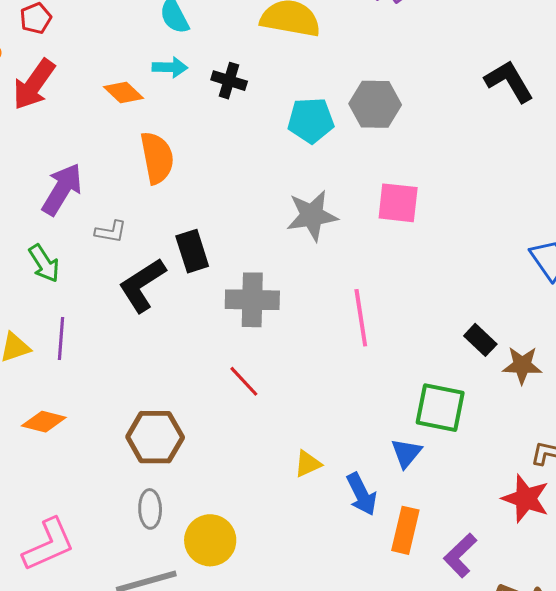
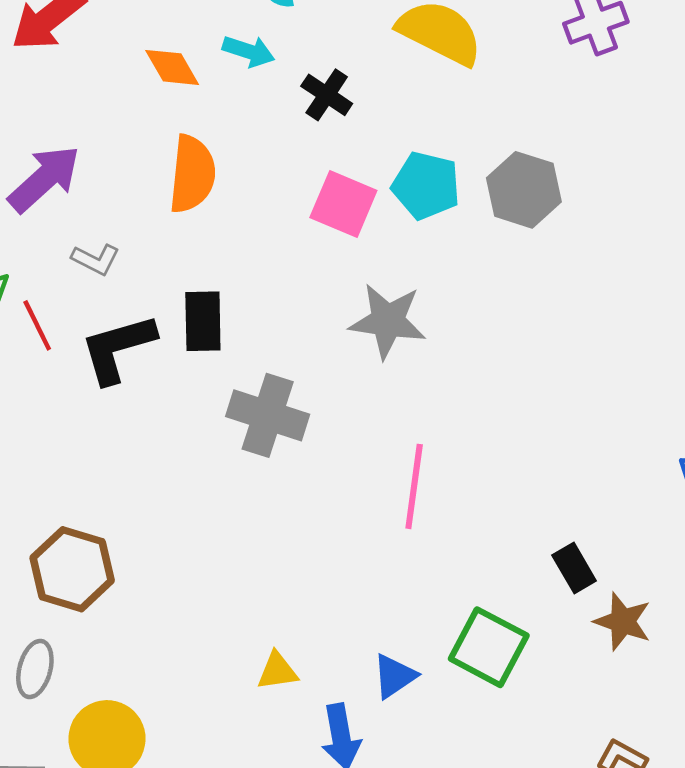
pink square: (398, 203) -> (343, 204), moved
red line: (244, 381) -> (37, 325), moved
blue triangle: (406, 453) -> (394, 676), moved

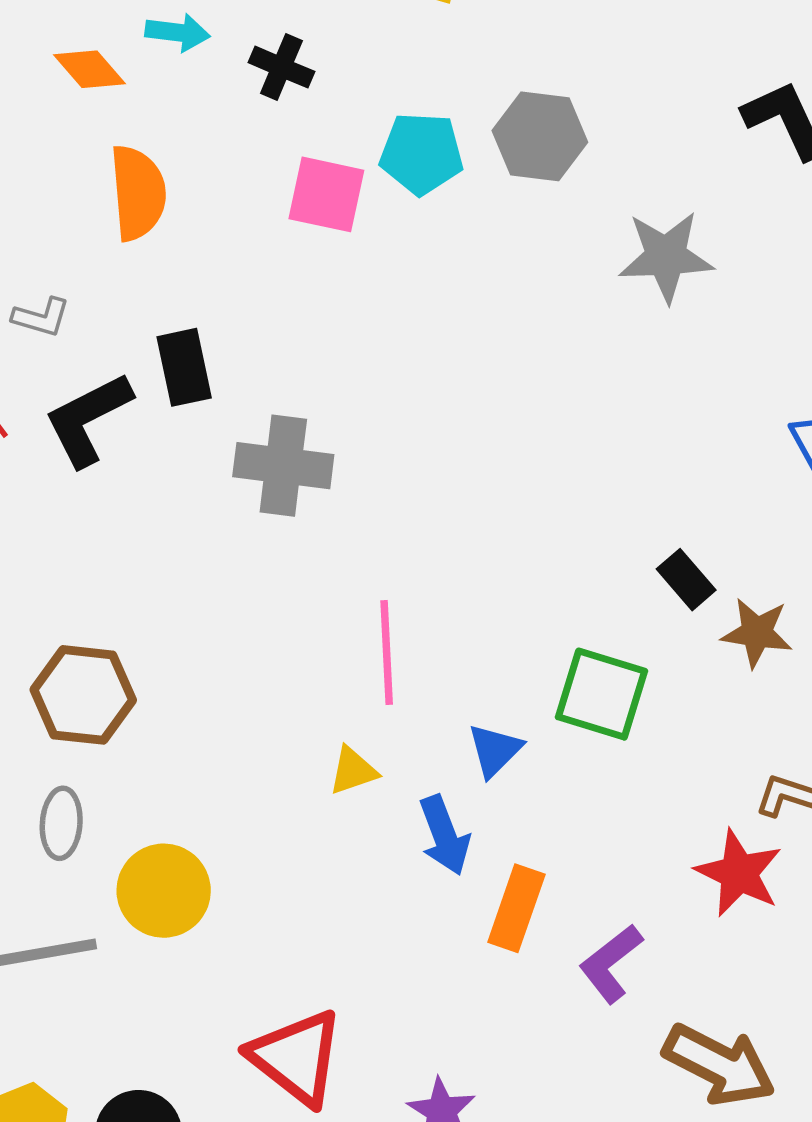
gray star: (388, 321) -> (666, 256), moved
pink line: (414, 486) -> (387, 653), moved

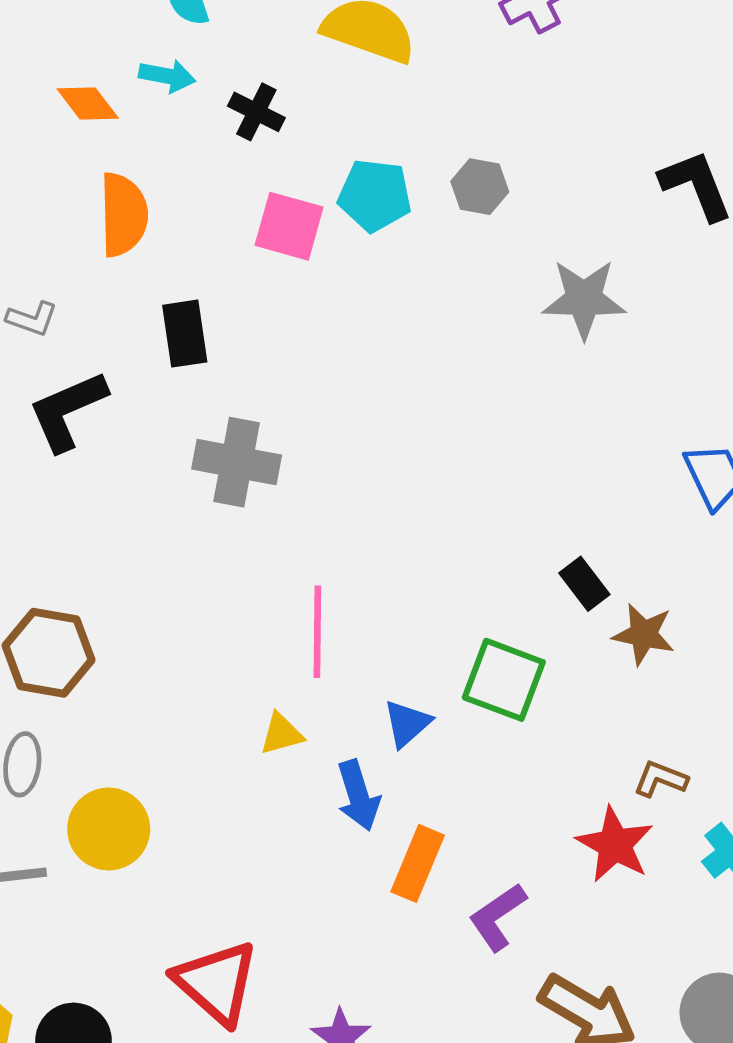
gray hexagon: (540, 136) -> (480, 187), size x0.7
black rectangle: (184, 367) -> (185, 334), moved

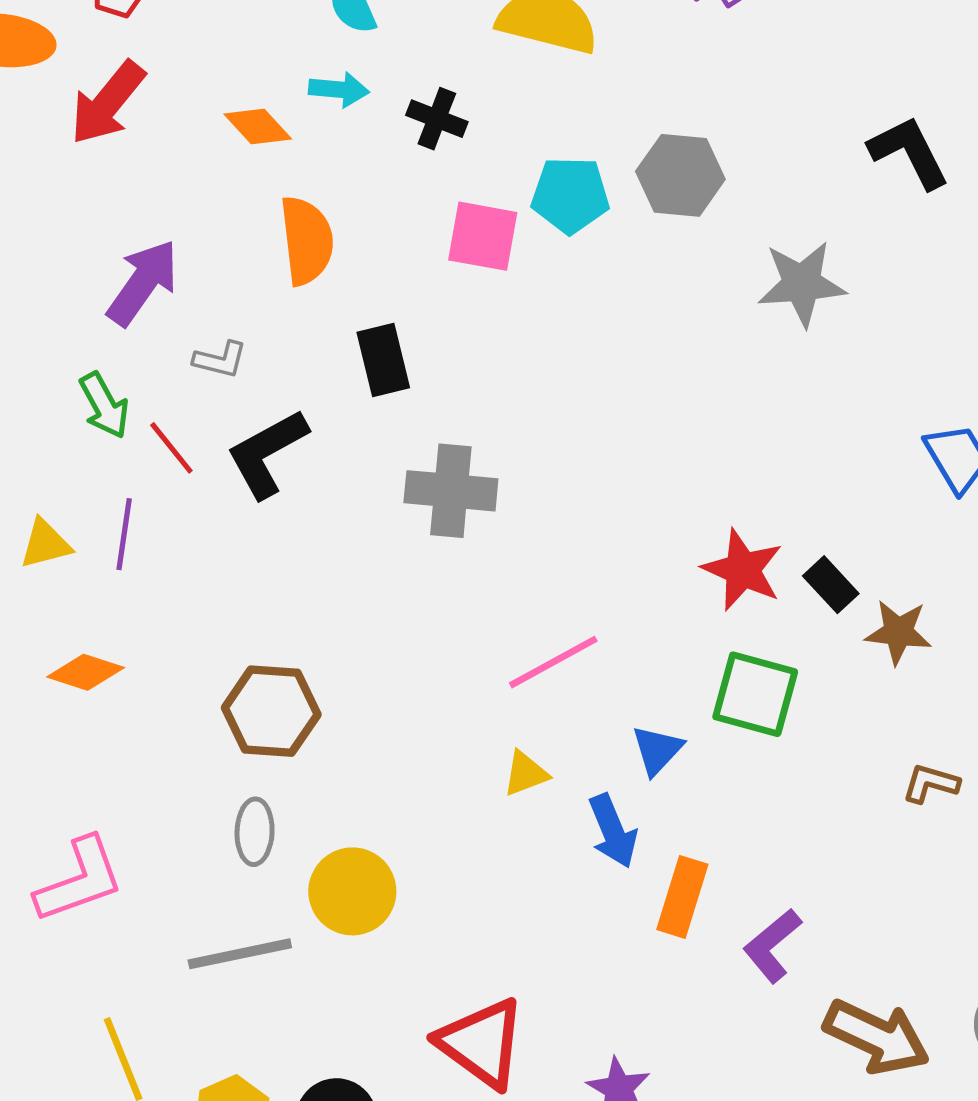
gray hexagon: (480, 187) -> (680, 175), size x1.4
pink line: (317, 632) -> (553, 662), turned 66
red star: (615, 845) -> (743, 570), moved

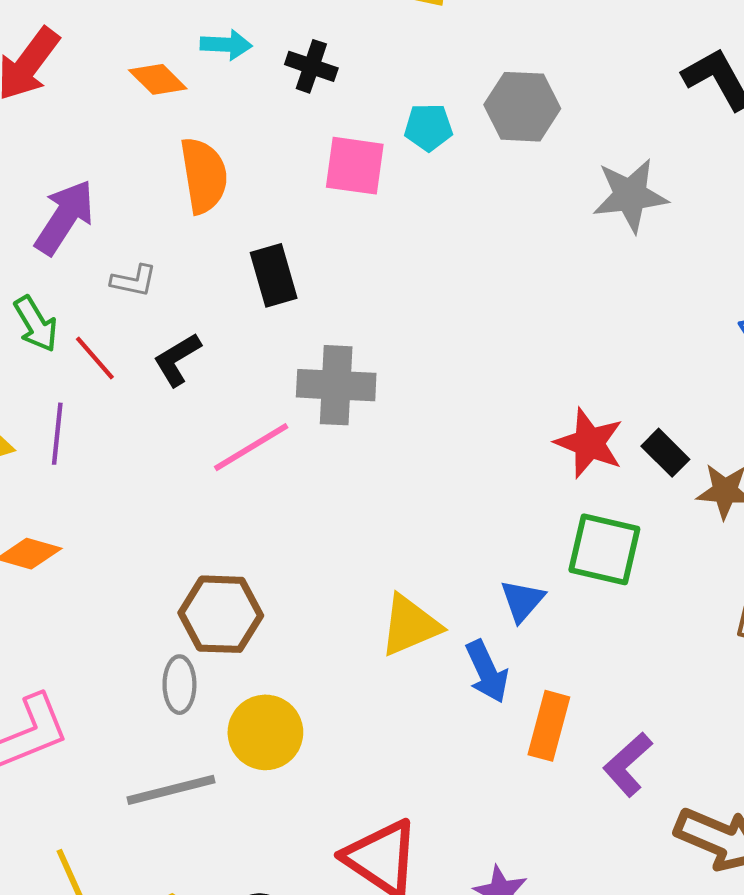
cyan pentagon: (570, 195) -> (428, 127), size x0.7
black L-shape: (267, 453) -> (177, 359), size x0.7
pink line: (553, 662) -> (251, 447), moved
brown hexagon: (271, 711) -> (221, 614), moved
yellow triangle: (525, 774) -> (410, 625), size x1.6

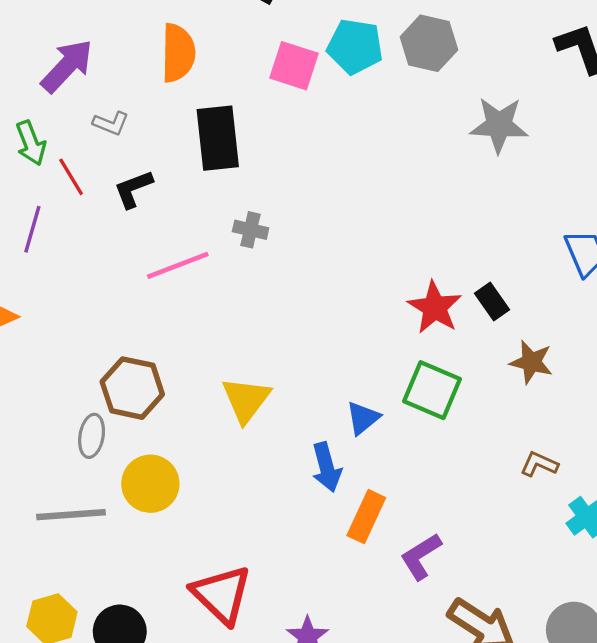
cyan pentagon: (428, 127) -> (355, 46), size x1.5
black rectangle: (274, 275) -> (218, 138), size x1.4
gray cross: (336, 385) -> (251, 230), size x0.6
black rectangle: (665, 453) -> (492, 302), moved
yellow triangle: (410, 625) -> (246, 400), moved, turned -40

